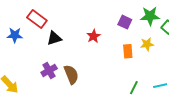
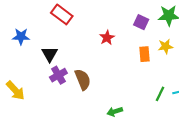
red rectangle: (37, 19) -> (62, 14), moved
black triangle: (54, 38) -> (50, 54), moved, turned -42
green line: (134, 88) -> (160, 94), moved

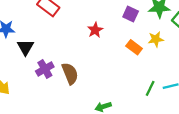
black triangle: (50, 54) -> (25, 47), moved
orange rectangle: (144, 54) -> (134, 47), turned -48

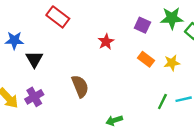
yellow star: (156, 39) -> (172, 63), moved
purple cross: (45, 69) -> (34, 97), moved

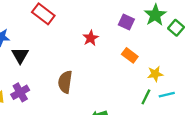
green star: (172, 18) -> (155, 15), turned -30
yellow star: (172, 63) -> (155, 74), moved
brown semicircle: (80, 86) -> (65, 82), turned -150

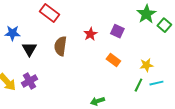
purple square: (126, 22) -> (117, 31), moved
orange rectangle: (130, 55) -> (113, 60), moved
brown semicircle: (65, 82) -> (60, 46), moved

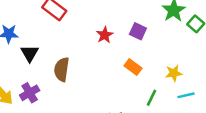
brown semicircle: (60, 46) -> (62, 69), moved
green line: (138, 85) -> (152, 98), moved

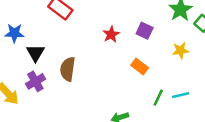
yellow star: (174, 73) -> (181, 50), moved
purple cross: (30, 93) -> (35, 81), moved
cyan line: (186, 95) -> (181, 95), moved

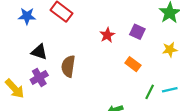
blue star: (14, 33) -> (27, 16), moved
black triangle: (35, 53) -> (39, 52), turned -42

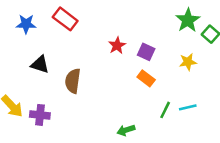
purple square: (137, 32) -> (146, 52), moved
purple cross: (39, 77) -> (40, 115), moved, turned 36

